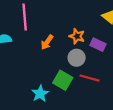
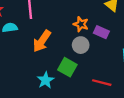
orange arrow: (47, 42) -> (42, 41), moved, size x1.5
red line: (90, 78) -> (102, 83), moved

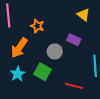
orange star: (81, 24) -> (37, 26), moved
cyan star: (46, 80) -> (18, 74), moved

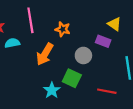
yellow triangle: (83, 15) -> (114, 24), moved
cyan star: (18, 74) -> (52, 90), moved

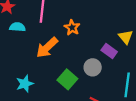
gray circle: (83, 55) -> (93, 67), moved
cyan star: (52, 90) -> (25, 84), moved

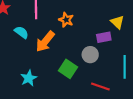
cyan semicircle: (17, 27) -> (21, 32), moved, turned 40
purple rectangle: (109, 51) -> (104, 37), turned -40

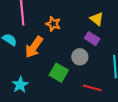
yellow triangle: (117, 22) -> (97, 19), moved
purple rectangle: (104, 37) -> (92, 39), turned 48

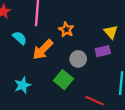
purple rectangle: (92, 39) -> (103, 51), turned -56
gray circle: (80, 57) -> (78, 59), moved

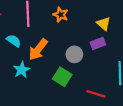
orange star: (66, 30) -> (61, 15), moved
cyan star: (23, 85) -> (22, 70), moved

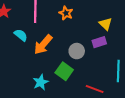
cyan star: (22, 70) -> (41, 82), moved

